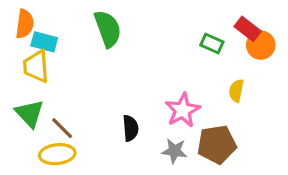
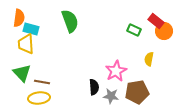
brown line: (62, 128) -> (42, 82), turned -35
black semicircle: (130, 128) -> (94, 87), moved

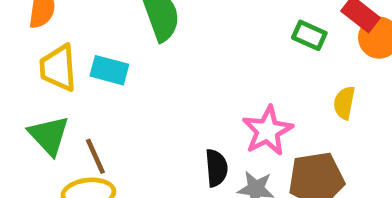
cyan rectangle: (31, 29) -> (109, 70), moved
brown line: (42, 82) -> (95, 156), turned 56

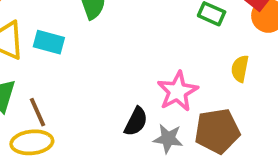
black semicircle: (216, 168) -> (136, 122), turned 32

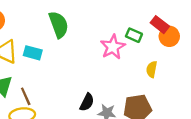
pink star: (177, 91) -> (113, 47), moved

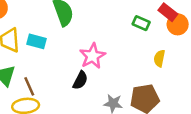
pink star: (113, 47) -> (92, 56), moved
black semicircle: (87, 102) -> (80, 80), moved

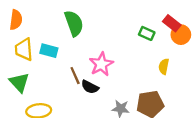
black semicircle: (80, 80) -> (90, 87), turned 90
brown line: (29, 86) -> (75, 76), moved

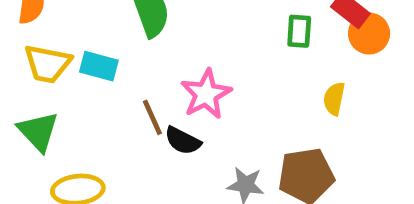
green rectangle: (147, 33) -> (299, 31), turned 70
yellow trapezoid: (24, 49) -> (48, 64), turned -75

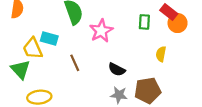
yellow trapezoid: (48, 64) -> (33, 48), moved, turned 55
pink star: (206, 94) -> (101, 31), moved
black semicircle: (183, 141) -> (117, 69), moved

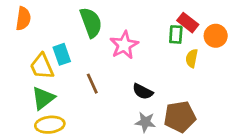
red rectangle: (169, 12) -> (188, 23), moved
cyan rectangle: (49, 39) -> (62, 54), turned 56
yellow semicircle: (161, 54) -> (192, 58), moved
green triangle: (20, 69) -> (43, 98), moved, turned 35

